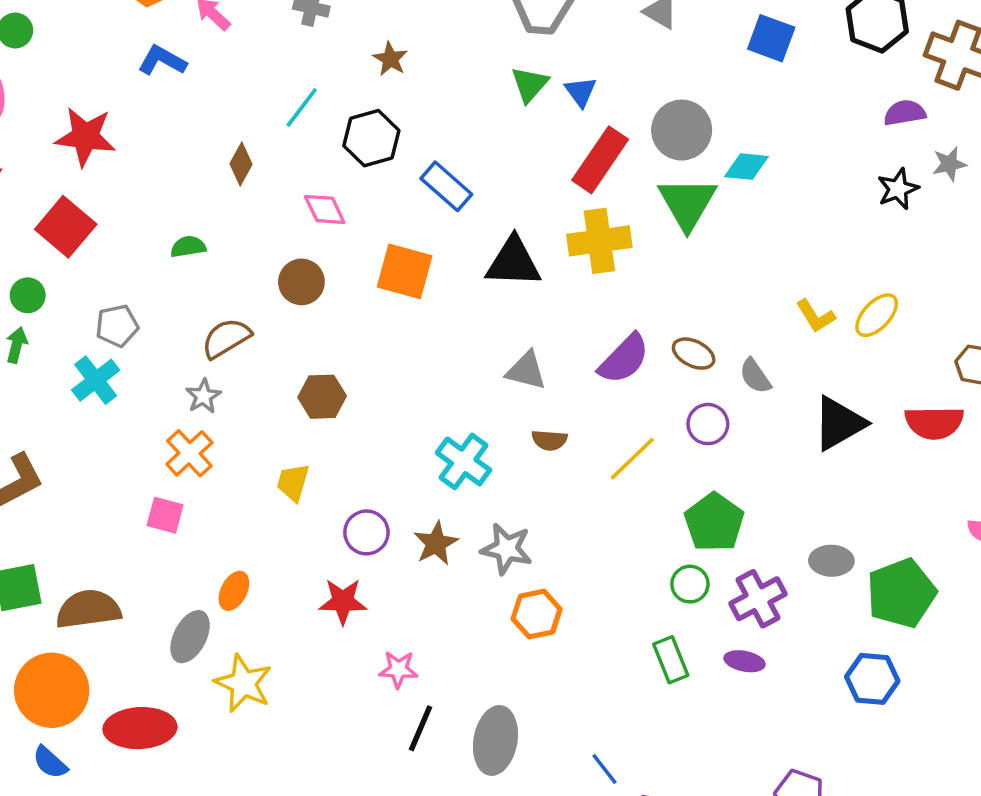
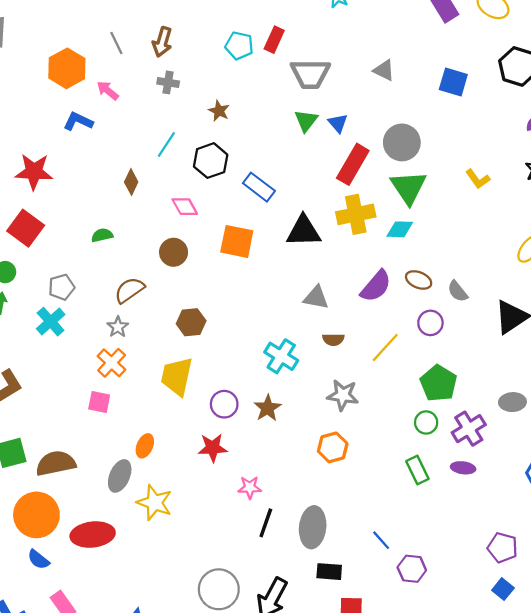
cyan diamond: (746, 167) -> (400, 229), moved
yellow L-shape: (816, 316) -> (478, 179), moved
yellow trapezoid: (293, 482) -> (177, 376), size x1.6
gray star: (507, 549) -> (343, 395), moved

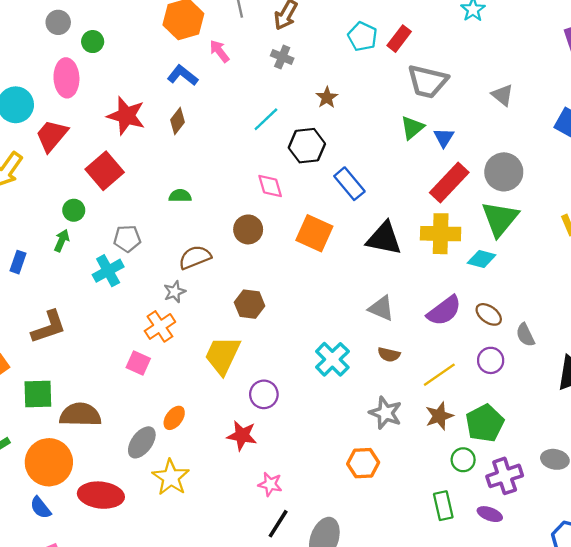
brown diamond: (131, 182) -> (178, 121), moved
brown star: (268, 408) -> (439, 416), moved

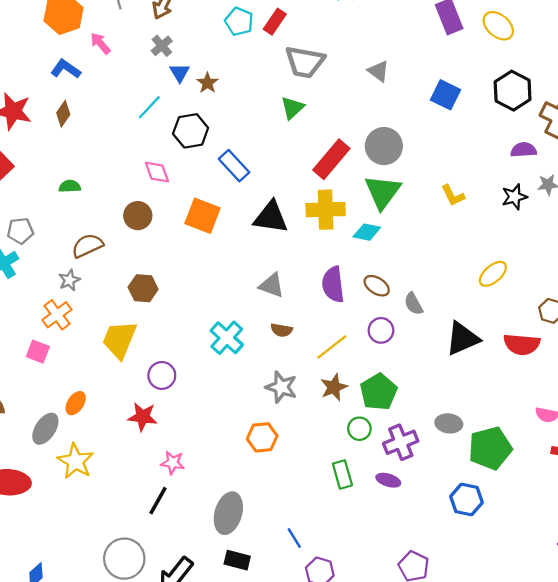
gray cross: (282, 57) -> (162, 46), turned 30
blue triangle: (444, 137) -> (180, 73), moved
purple semicircle: (444, 311) -> (333, 284), turned 123
black line: (278, 524) -> (158, 501), moved

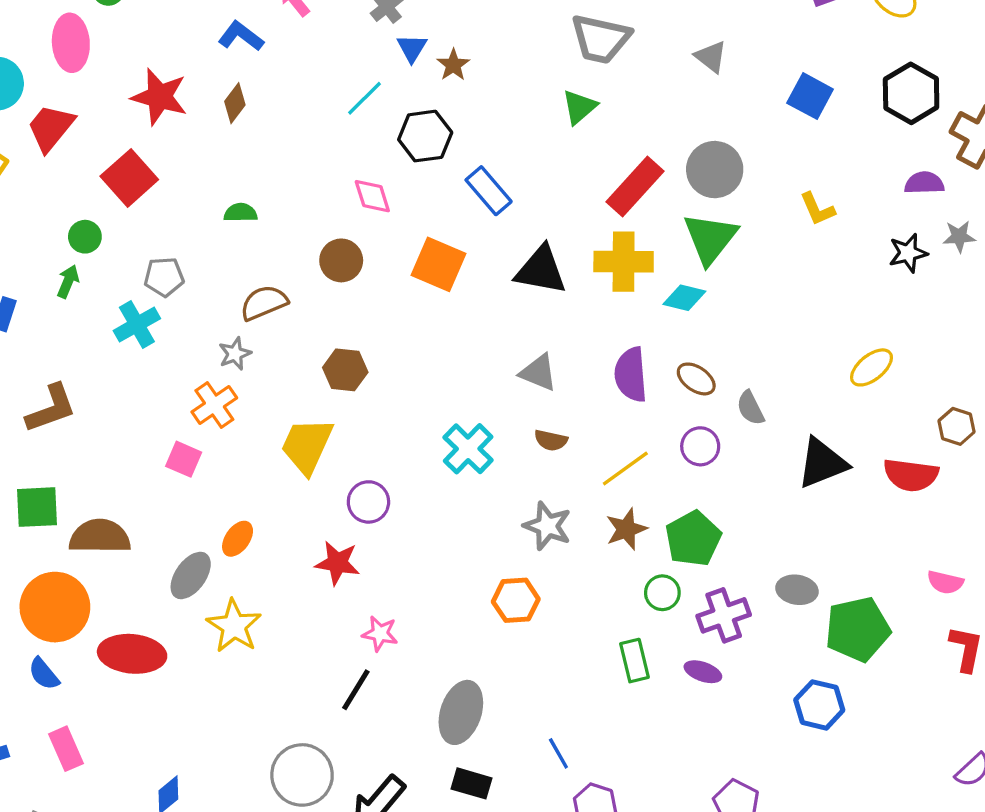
yellow L-shape: (453, 195) -> (817, 209), moved

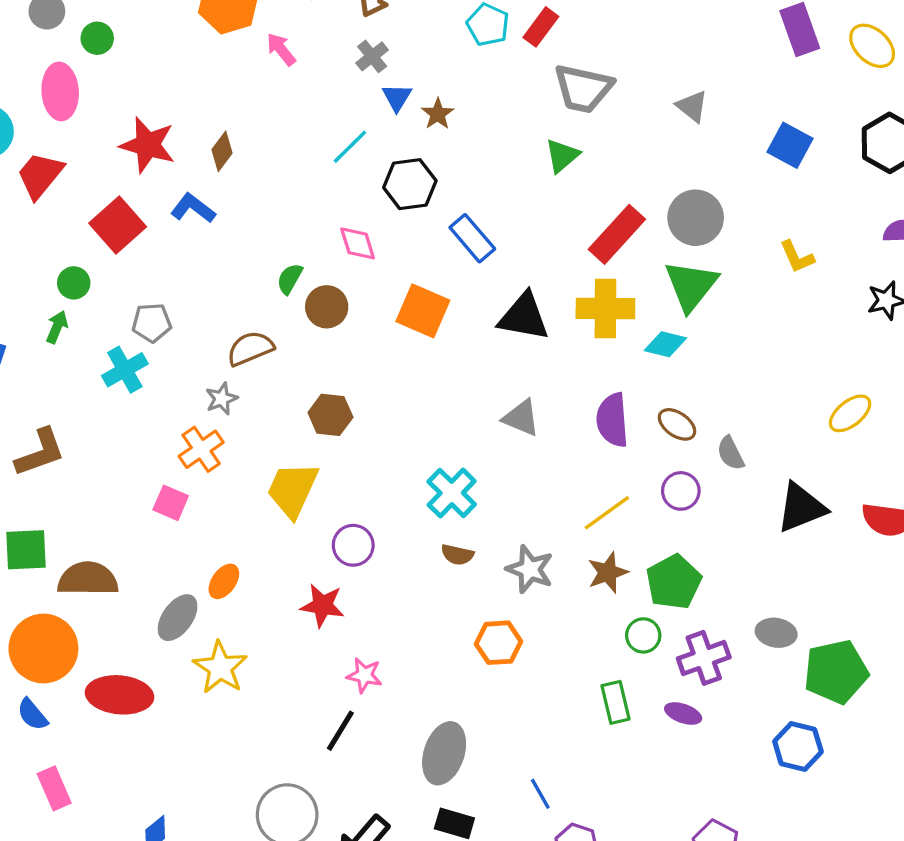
blue L-shape: (241, 36) -> (193, 208), moved
green semicircle: (241, 213) -> (290, 279), moved, turned -60
brown semicircle: (551, 440) -> (457, 555), moved

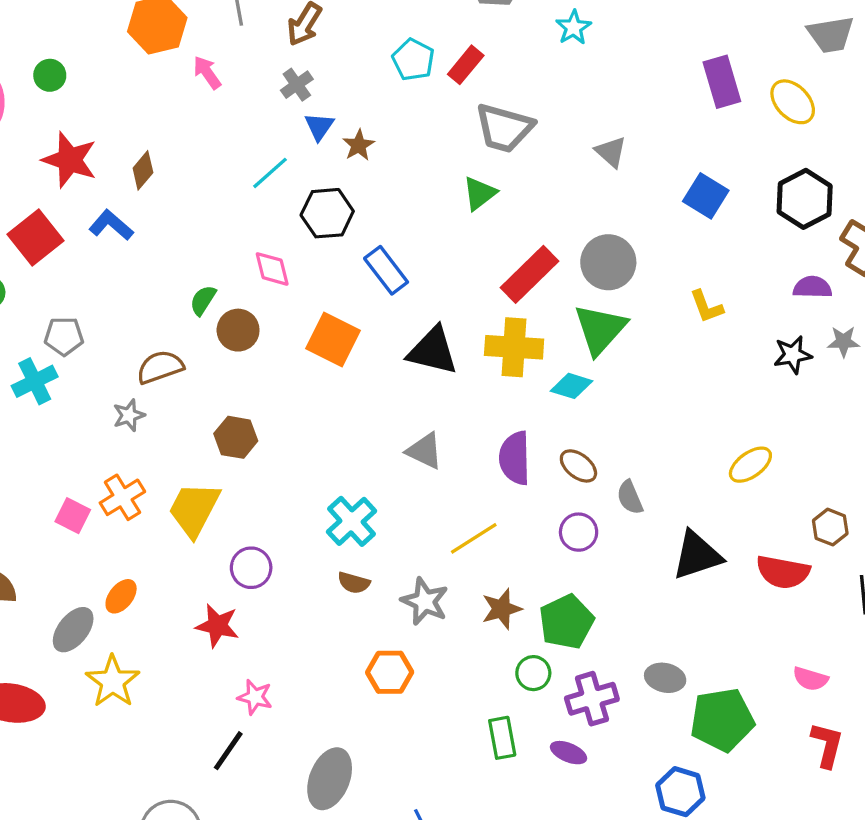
green circle: (97, 38) -> (50, 75), moved
orange cross: (201, 449) -> (122, 497), moved
yellow line: (607, 513) -> (474, 538), moved

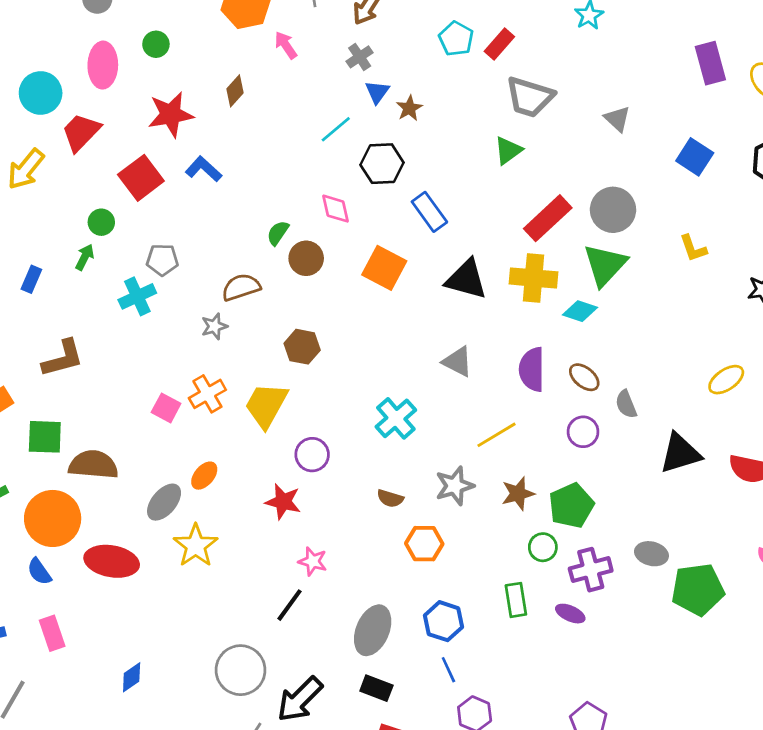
red star: (70, 160) -> (171, 114), turned -30
brown diamond: (143, 170) -> (235, 91), moved
brown semicircle: (354, 583) -> (390, 498), moved
gray star: (425, 601) -> (455, 486), turned 30
blue hexagon: (680, 792) -> (443, 621), moved

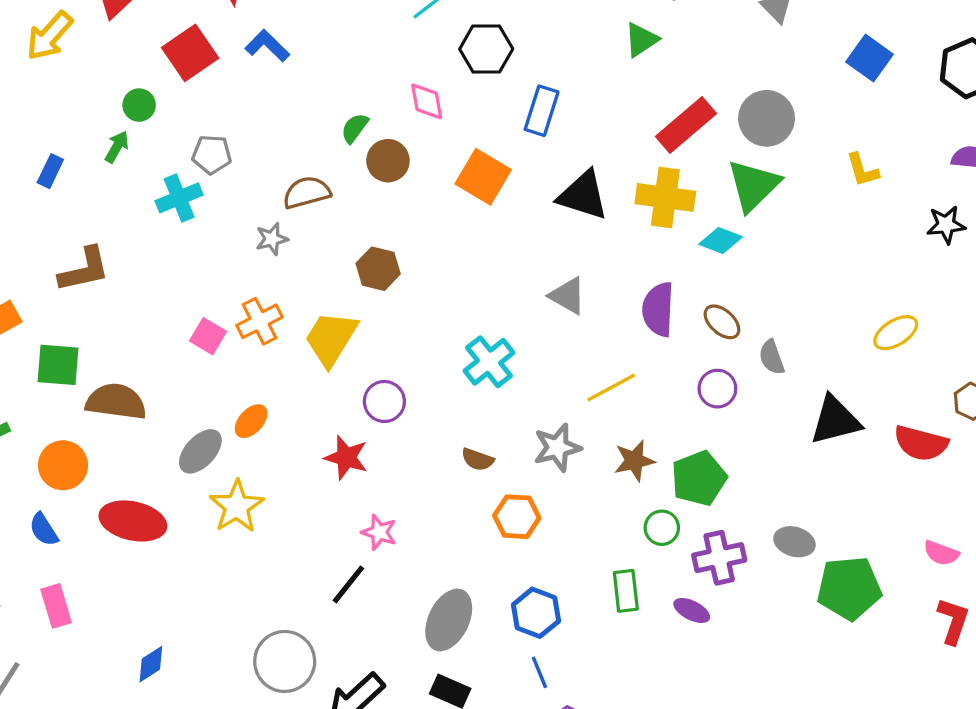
blue rectangle: (429, 212) -> (542, 111), turned 51
orange circle: (53, 518) -> (63, 465), size x0.7

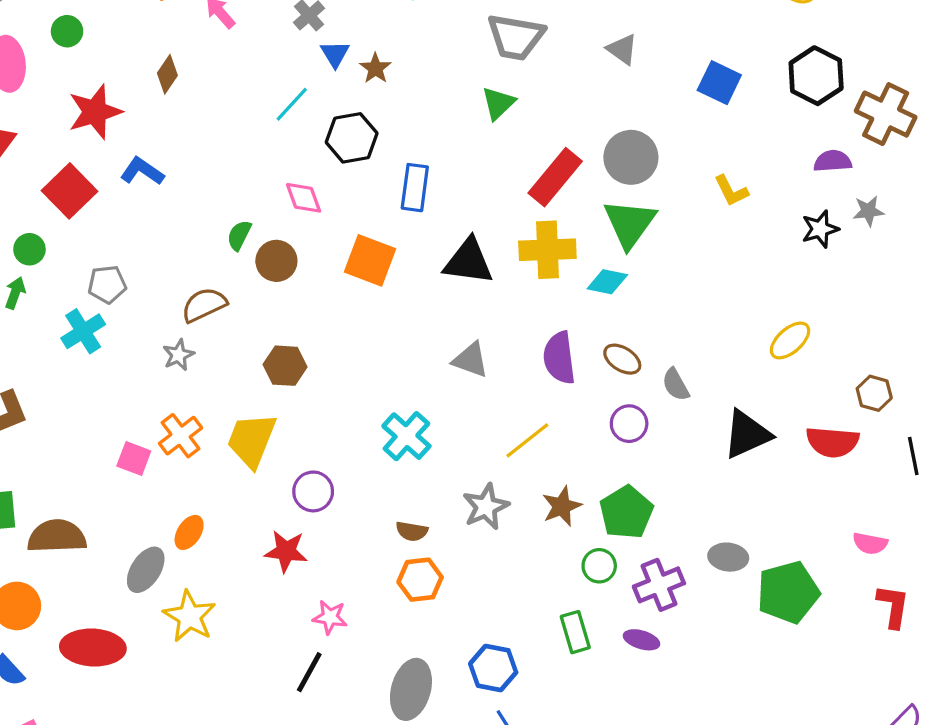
orange hexagon: (517, 517) -> (420, 580), moved

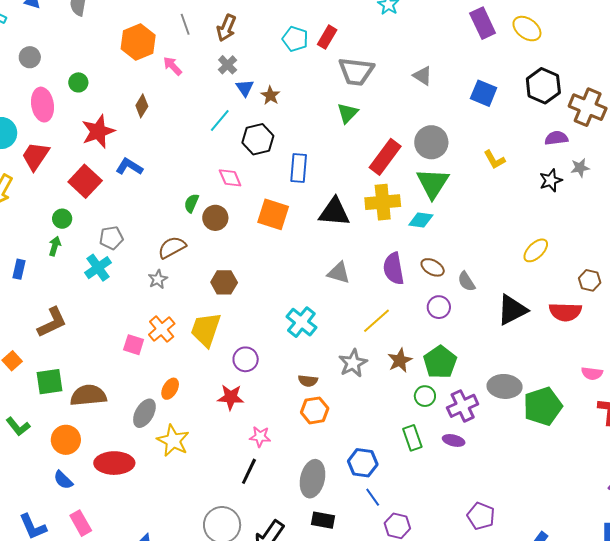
gray ellipse: (728, 557) -> (505, 386), size x1.4

